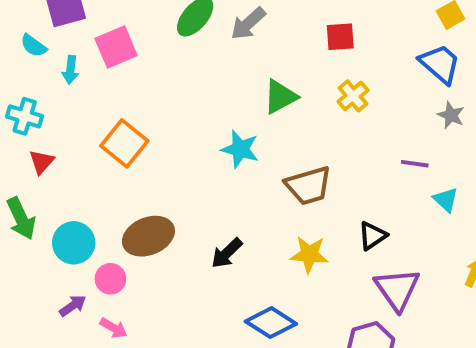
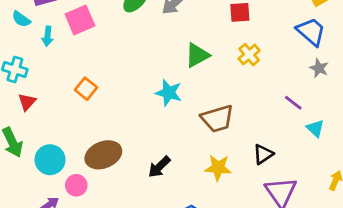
orange square: (124, 143) -> (86, 89), size x0.7
purple line: (415, 164) -> (293, 103), turned 30

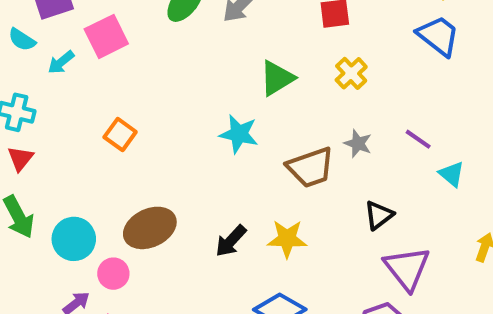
cyan arrow: (48, 36) -> (61, 62), turned 48
gray star: (319, 68) -> (358, 143), moved
red triangle: (27, 102) -> (20, 158), moved
yellow star: (218, 168) -> (287, 239), moved

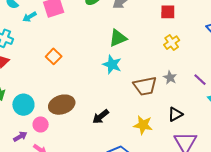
green triangle: (277, 78) -> (118, 38), moved
yellow star: (287, 239) -> (143, 125), moved

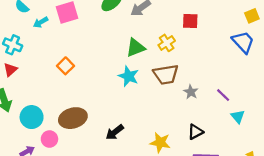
yellow cross: (172, 43) -> (167, 43), moved
brown trapezoid: (145, 86) -> (166, 74), moved

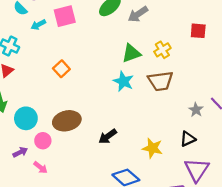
red square: (190, 21) -> (198, 31), moved
gray star: (191, 92) -> (196, 110), moved

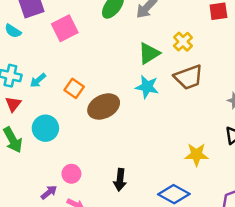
cyan arrow: (38, 25) -> (38, 80), moved
cyan circle: (26, 118) -> (45, 128), moved
brown ellipse: (67, 121) -> (104, 106), moved
black arrow: (108, 136) -> (120, 180), moved, turned -36

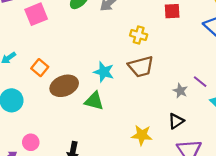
yellow cross: (183, 42) -> (139, 35), turned -35
green triangle: (149, 53) -> (94, 101), moved, turned 42

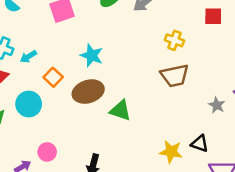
orange square: (40, 68) -> (53, 77), moved
cyan star: (104, 72) -> (92, 55), moved
black triangle: (176, 121) -> (200, 144), moved, turned 49

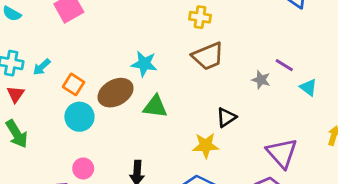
cyan star: (92, 55) -> (144, 64), moved
cyan circle: (29, 104) -> (79, 117), moved
black triangle: (200, 144) -> (226, 117), moved, turned -42
yellow star: (171, 152) -> (206, 145), moved

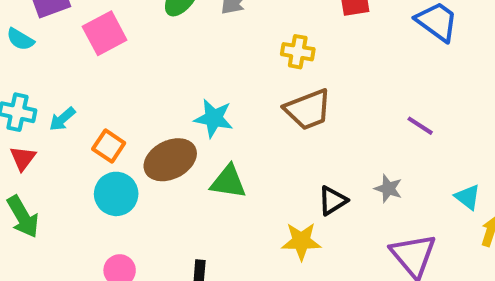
gray star: (261, 80) -> (388, 189), moved
cyan triangle: (308, 87) -> (468, 197), moved

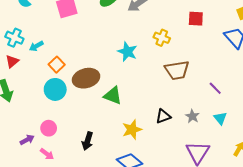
brown trapezoid: (308, 110) -> (177, 70), moved
cyan star: (214, 118) -> (127, 52), moved
cyan triangle: (468, 197) -> (220, 118), moved
yellow star: (301, 241) -> (132, 130), moved, turned -30

